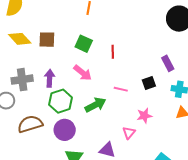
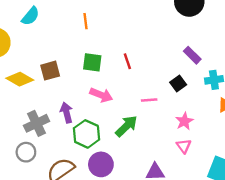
pink triangle: (129, 133) -> (184, 146), moved

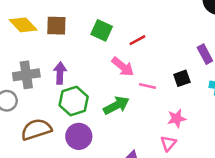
red line: (127, 61) -> (137, 40), turned 63
pink arrow: (101, 95) -> (123, 67), moved

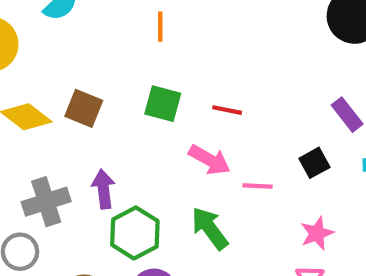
brown square: (56, 26) -> (84, 108), turned 30
red line: (137, 40) -> (227, 110), turned 49
green arrow: (116, 105) -> (210, 228), turned -90

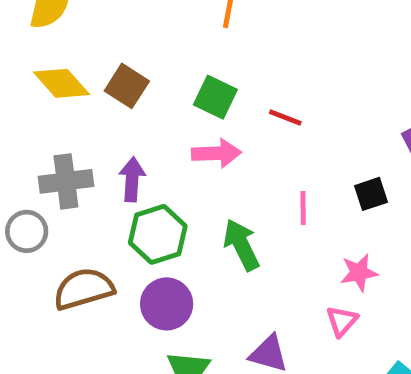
pink arrow: (210, 160) -> (216, 153), moved, turned -42
pink line: (257, 186) -> (303, 208), turned 76

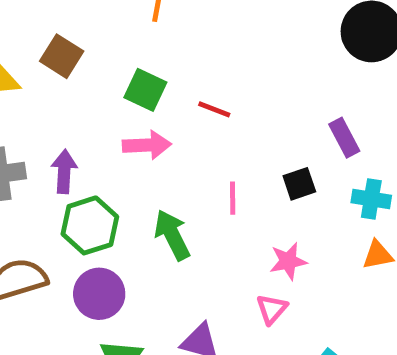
brown square: (127, 86) -> (62, 56), moved

